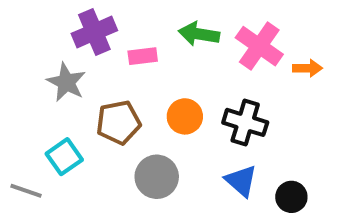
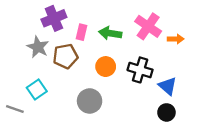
green arrow: (199, 34) -> (110, 33), moved
pink rectangle: (143, 56) -> (82, 32), turned -70
brown pentagon: (119, 122) -> (65, 56), moved
blue triangle: (241, 181) -> (168, 86), moved

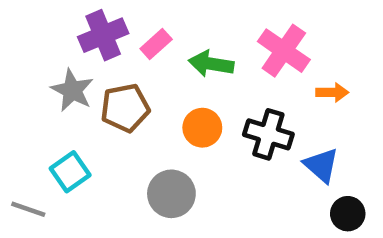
pink rectangle: (82, 32) -> (156, 44), moved, turned 35
orange arrow: (176, 39) -> (332, 92), moved
black circle: (166, 112) -> (348, 214), moved

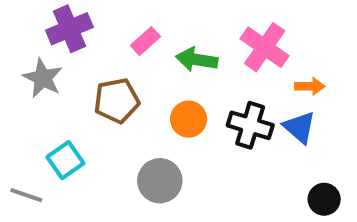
purple cross: (103, 35) -> (69, 29), moved
gray star: (72, 90) -> (43, 78), moved
blue triangle: (321, 165) -> (299, 127), moved

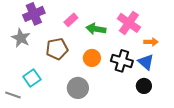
black circle: (324, 199) -> (144, 86), moved

